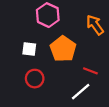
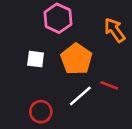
red circle: (35, 79) -> (41, 112), moved
white line: (81, 92) -> (80, 96), moved

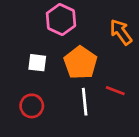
white line: (80, 96) -> (85, 102), turned -55
red circle: (41, 112) -> (32, 106), moved

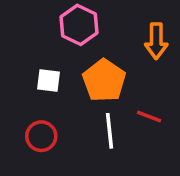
orange arrow: (121, 32) -> (156, 41), turned -144

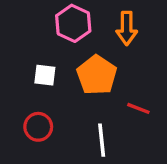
orange arrow: (156, 41) -> (127, 28), moved
white line: (110, 131) -> (102, 140), moved

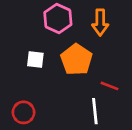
red circle: (38, 127) -> (24, 112), moved
white line: (102, 140) -> (95, 111), moved

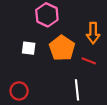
orange arrow: (100, 22) -> (93, 33), moved
red line: (109, 86) -> (89, 61), moved

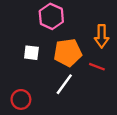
orange pentagon: (62, 48) -> (68, 53), turned 30
white line: (77, 90) -> (64, 84), moved, turned 42

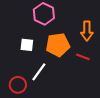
white line: (64, 84) -> (39, 72), moved

